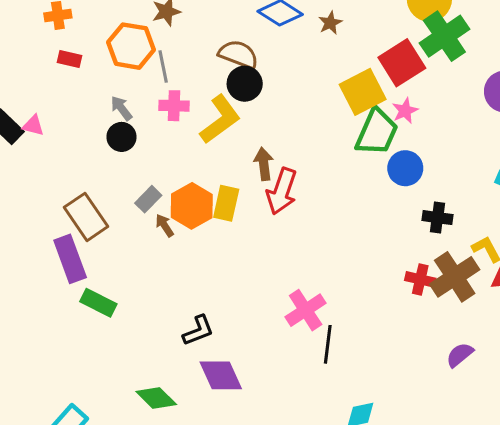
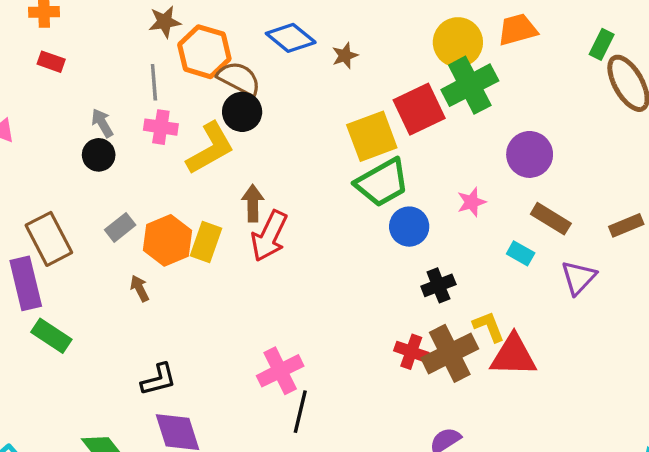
orange hexagon: (131, 46) -> (204, 52), moved
pink star: (405, 111) -> (472, 202), moved
green trapezoid: (377, 132) -> (382, 183), turned 30
black cross: (437, 218) -> (438, 285), turned -36
brown arrow: (165, 225) -> (140, 288), moved

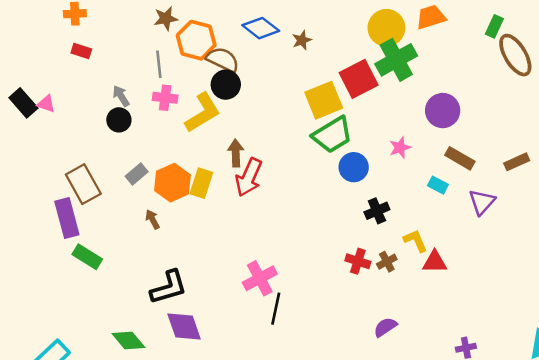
brown cross: (450, 353) -> (387, 262), size x0.5
red triangle: (513, 356) -> (435, 262), size x0.7
black L-shape: (159, 379) -> (169, 287), size x1.4

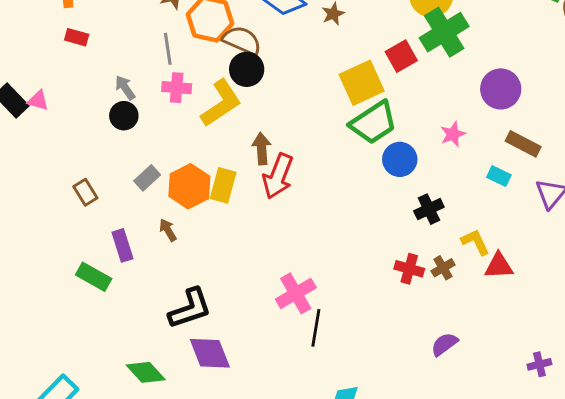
red square: (359, 79) -> (401, 56), size x0.7
brown rectangle: (83, 184) -> (85, 192), size x0.6
purple rectangle: (67, 218) -> (122, 245), moved, size x0.7

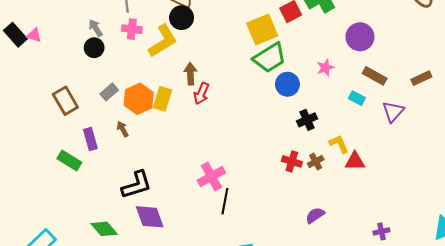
red arrow: (278, 176) -> (201, 94), size x0.7
brown rectangle: (85, 192) -> (65, 101), size x1.5

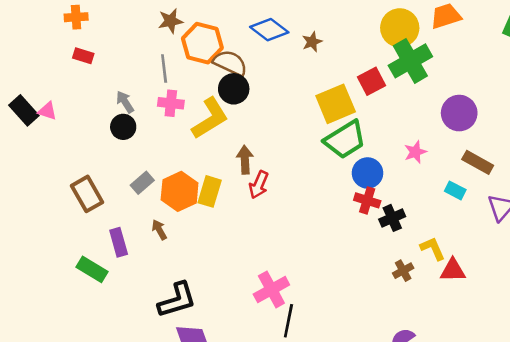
red cross: (292, 161) -> (367, 200), moved

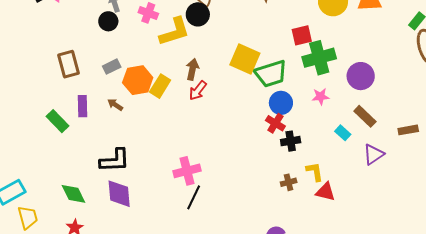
green cross: (410, 61) -> (319, 58), moved
yellow square: (336, 104) -> (245, 59), moved, turned 32
brown arrow: (159, 230) -> (115, 105), turned -42

